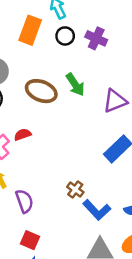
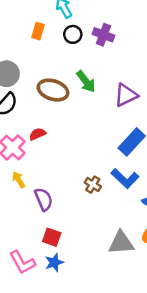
orange rectangle: (30, 30) -> (38, 31), size x0.6
blue L-shape: (97, 210) -> (125, 178), moved

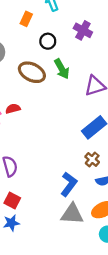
black circle: (73, 34) -> (48, 41), moved
blue L-shape: (125, 178) -> (69, 184), moved, turned -105
brown cross: (93, 185) -> (92, 159), moved

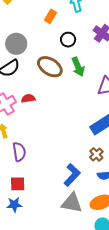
red square: (12, 200) -> (18, 184), turned -35

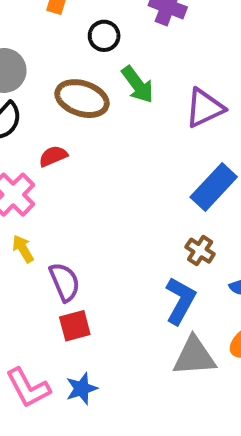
red semicircle: (28, 98) -> (53, 156), moved
brown cross: (96, 154) -> (200, 251), moved
red square: (18, 184) -> (75, 326), moved

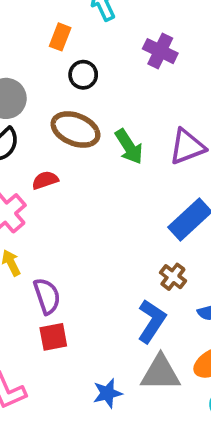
black circle: (104, 36) -> (83, 75), moved
green arrow: (138, 85) -> (129, 147), moved
blue star: (82, 389) -> (108, 393), moved

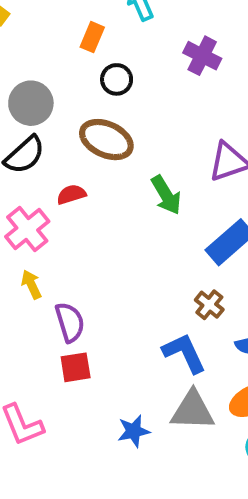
green arrow: (129, 147) -> (166, 195), moved
blue L-shape: (152, 321) -> (184, 353), turned -60

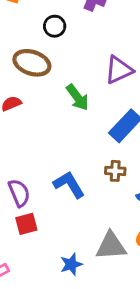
black circle: (117, 79) -> (55, 26), moved
brown cross: (209, 305) -> (115, 171), turned -30
blue L-shape: (184, 353) -> (69, 185), moved

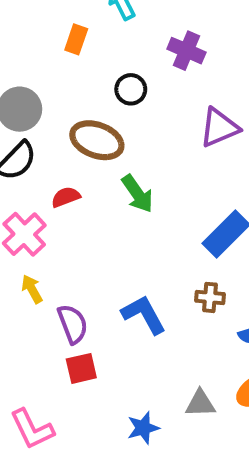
purple triangle: (119, 70) -> (219, 128), moved
green arrow: (77, 97) -> (137, 194), moved
gray triangle: (111, 246) -> (200, 403), size x0.7

